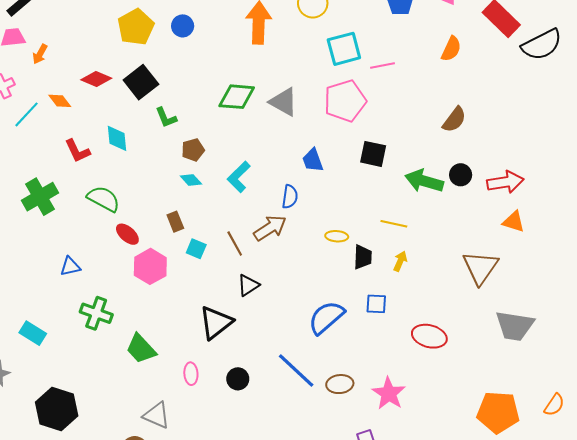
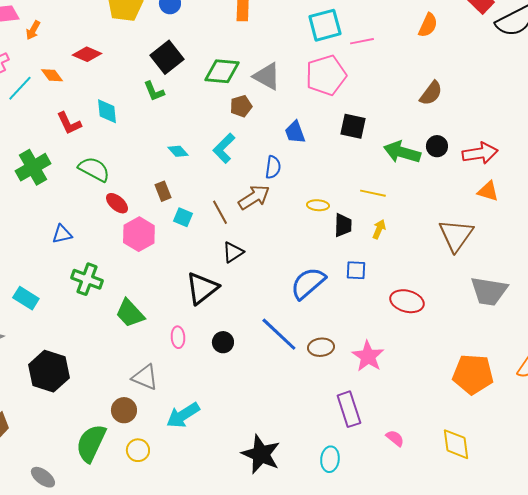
black square: (141, 82) -> (167, 57), moved
brown pentagon: (193, 150) -> (241, 106), moved

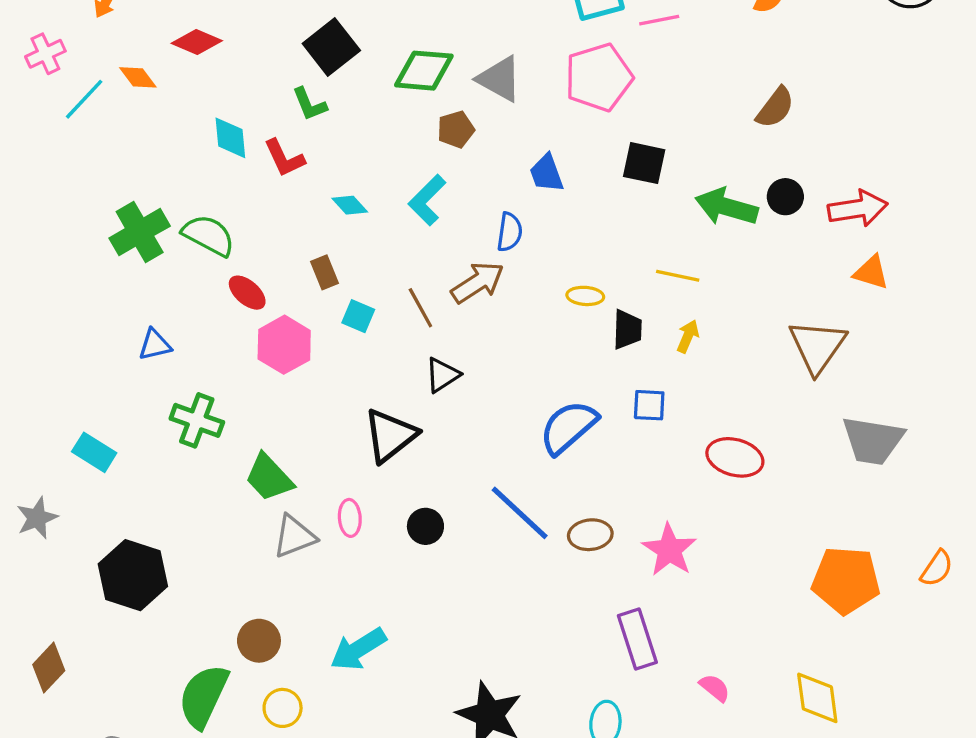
red L-shape: (69, 123) -> (284, 158), moved
green cross: (33, 167) -> (140, 232), moved
gray triangle: (145, 377) -> (294, 536), moved, turned -44

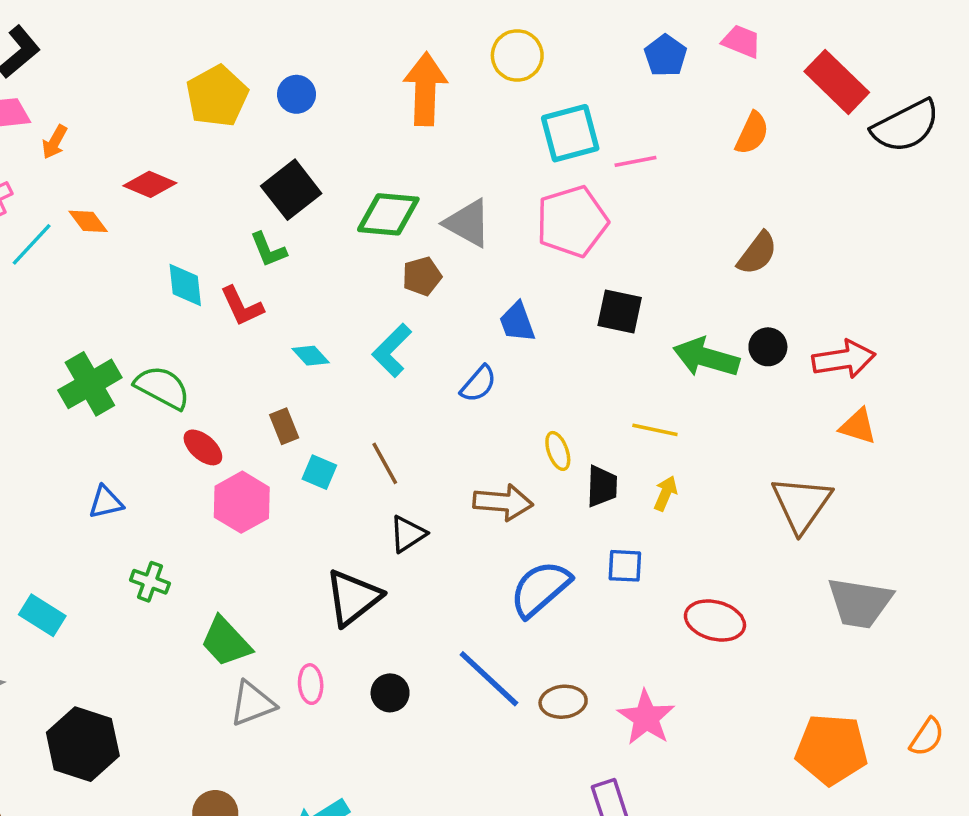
blue semicircle: (510, 232) -> (478, 384), turned 33
brown arrow: (478, 282) -> (503, 502), moved, turned 38
yellow ellipse: (585, 296) -> (558, 451), turned 66
green cross: (197, 420) -> (150, 582), size x0.7

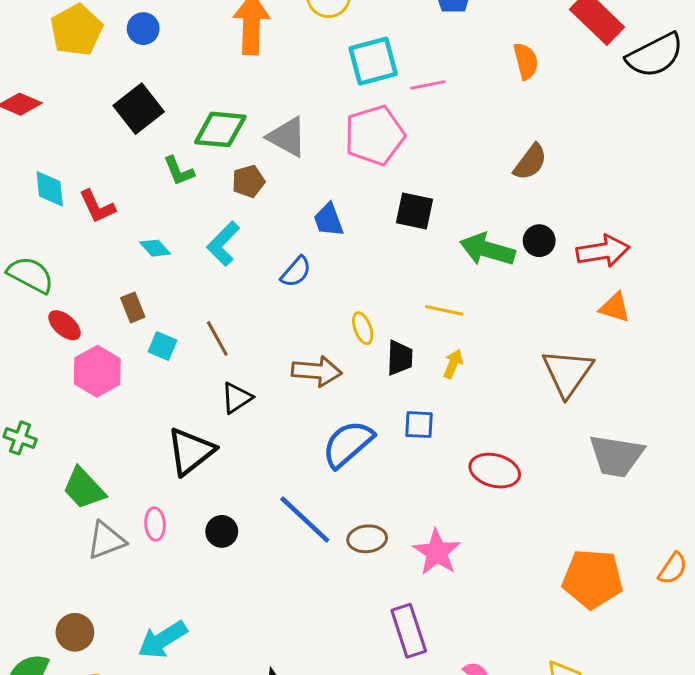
orange semicircle: (752, 133) -> (526, 61), turned -39
green L-shape: (268, 250) -> (179, 171), moved

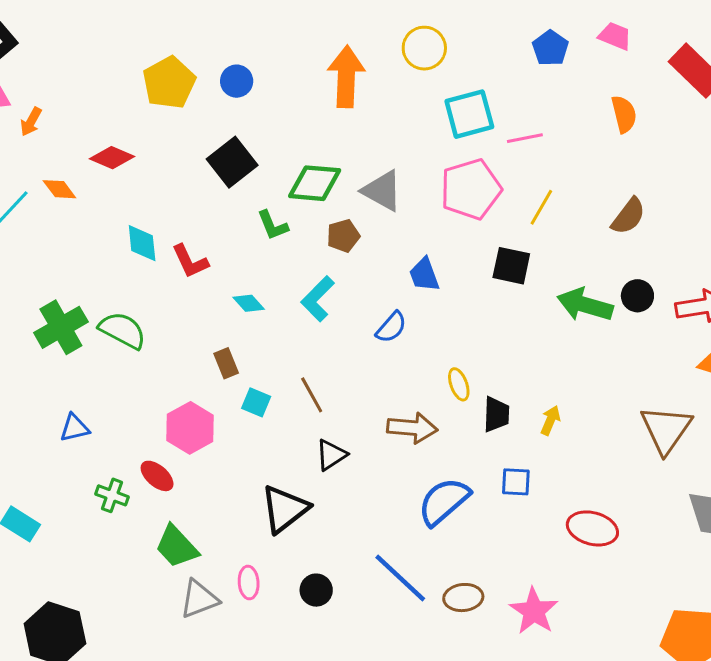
yellow line: (444, 310) -> (541, 207), moved, turned -72
red ellipse: (65, 325) -> (157, 476), moved

